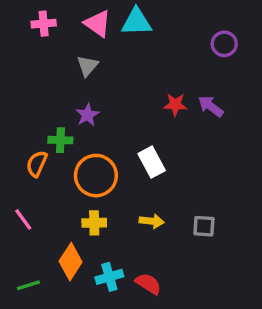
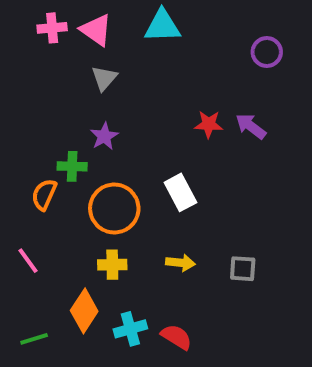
pink triangle: (98, 24) -> (96, 30), moved

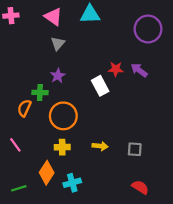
pink cross: (52, 28) -> (11, 16), moved
purple circle: (267, 52) -> (148, 29), size x1.6
white rectangle: (180, 192) -> (100, 86), moved
red semicircle: (176, 337) -> (140, 187), moved

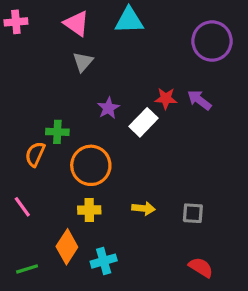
purple star: (58, 76) -> (108, 108), moved
white rectangle: (100, 86) -> (143, 122), turned 72

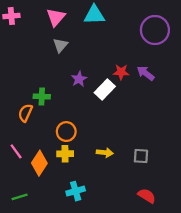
pink triangle: (77, 23) -> (56, 17), turned 36
orange circle: (91, 165) -> (66, 132), moved, size x0.7
orange diamond: (67, 247) -> (39, 163), moved

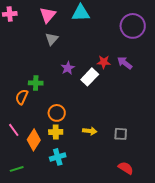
cyan cross: (76, 191) -> (58, 157), moved

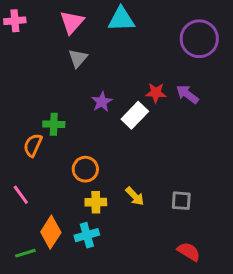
yellow arrow: (90, 131) -> (135, 196), turned 40
yellow cross: (56, 132) -> (96, 202), moved
orange diamond: (34, 140) -> (51, 232), moved

